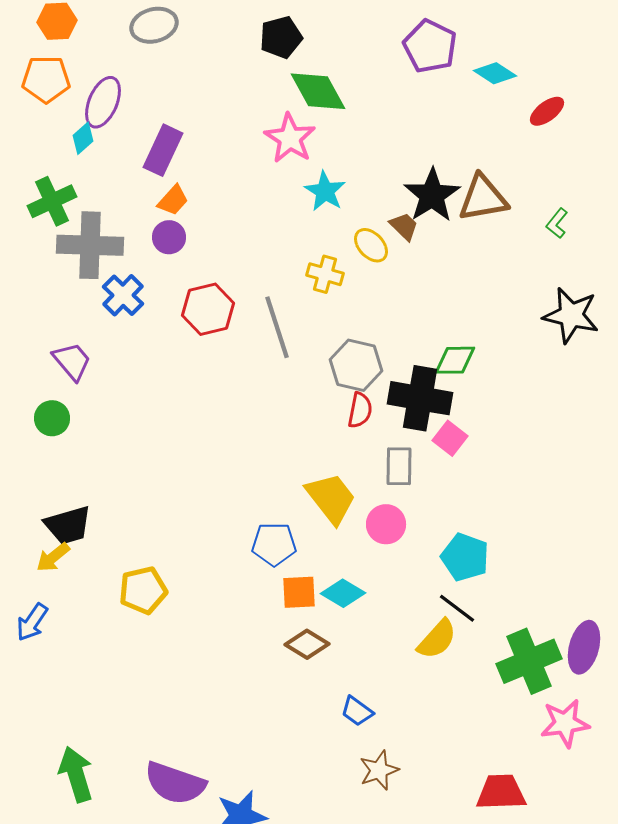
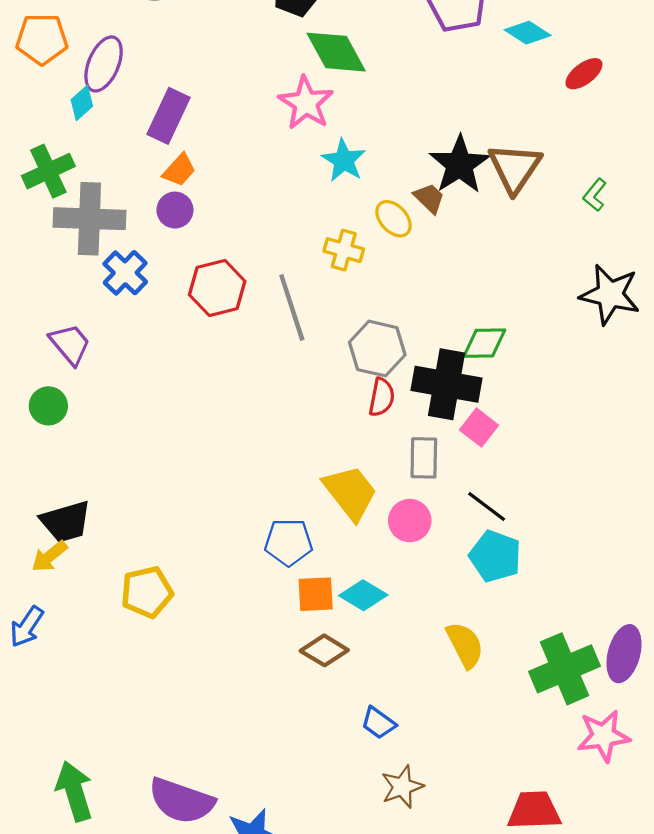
brown triangle: (483, 198) -> (515, 168), turned -46
black line: (457, 608) -> (487, 507), moved
yellow semicircle: (437, 639) -> (465, 645), turned -69

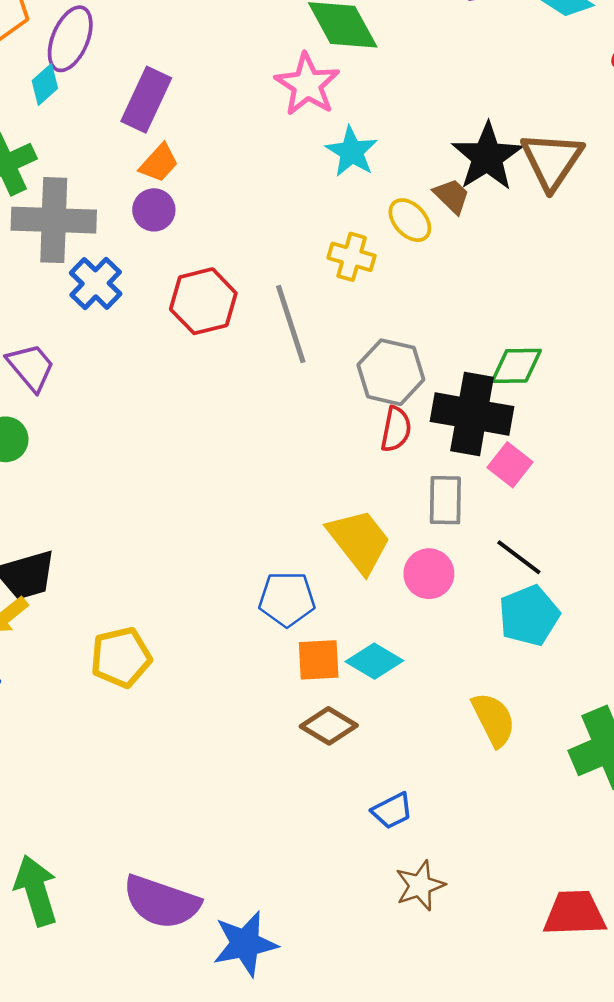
cyan pentagon: (495, 556) -> (529, 616), turned 30
blue trapezoid: (378, 723) -> (392, 811), turned -63

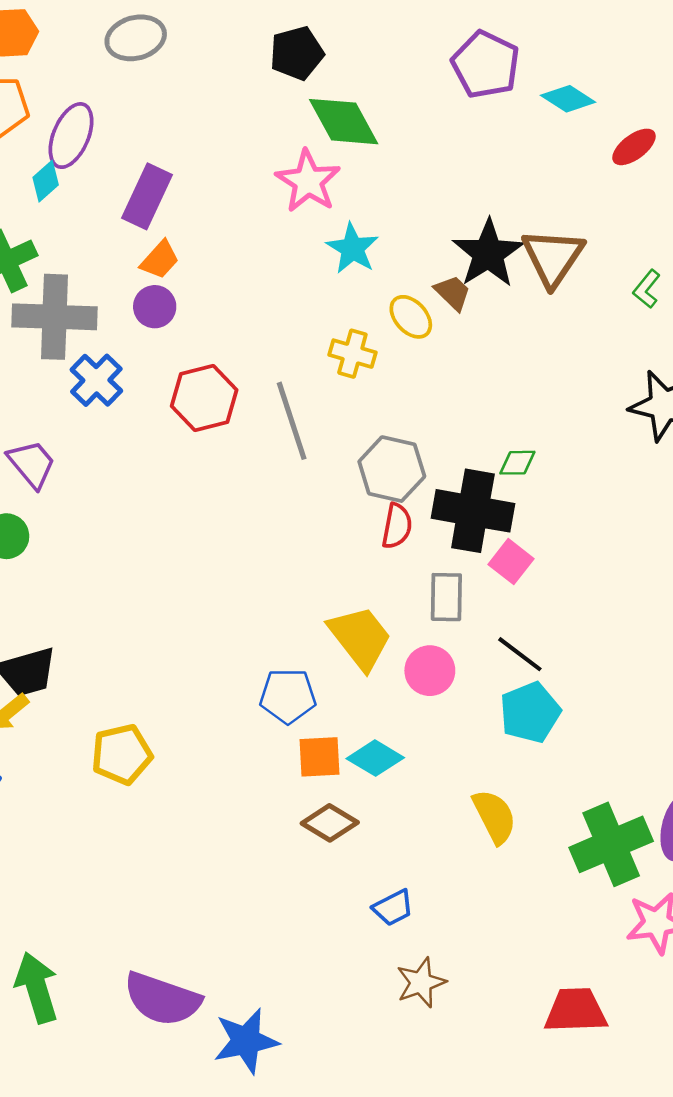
green diamond: (516, 366) -> (517, 463), size x0.7

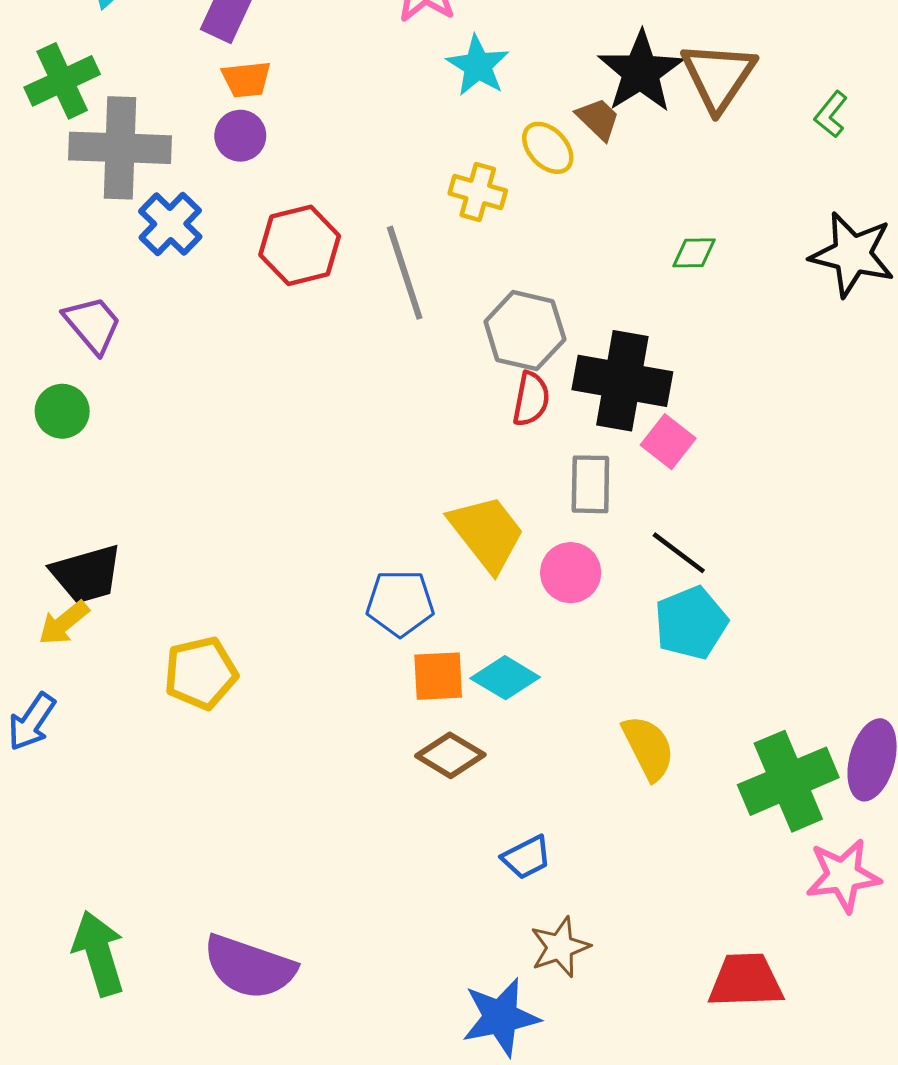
orange trapezoid: (160, 260) -> (246, 79), turned 42
green diamond: (517, 463) -> (694, 253), moved
blue star: (246, 1041) -> (501, 1017), moved

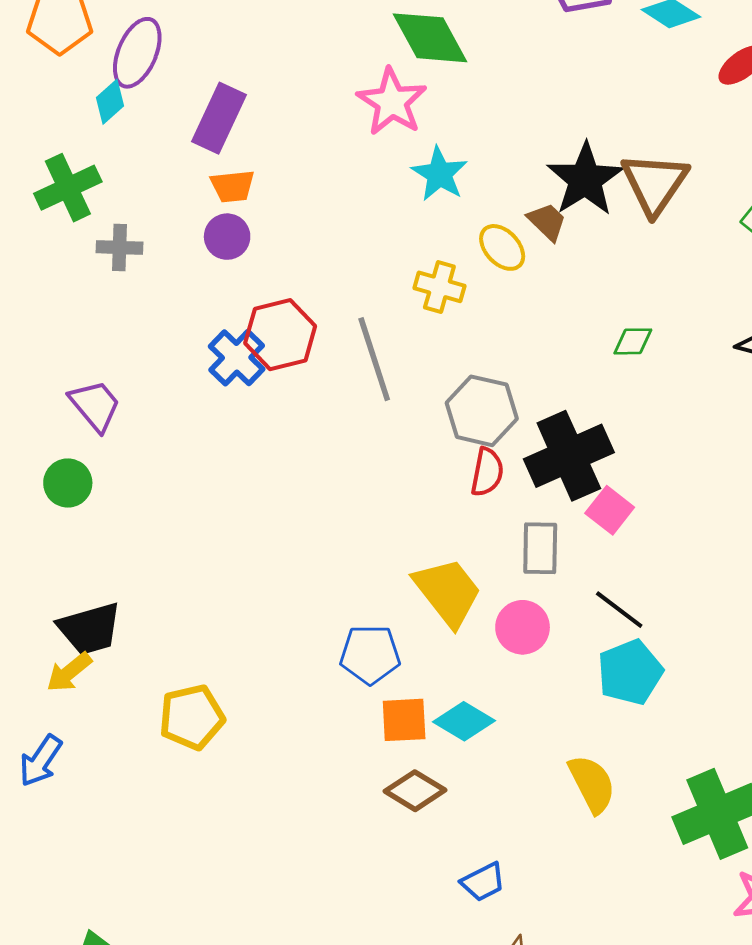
gray cross: (120, 148) -> (120, 247), size x0.5
blue cross: (170, 224) -> (237, 358), moved
black cross: (622, 381) -> (569, 456), turned -34

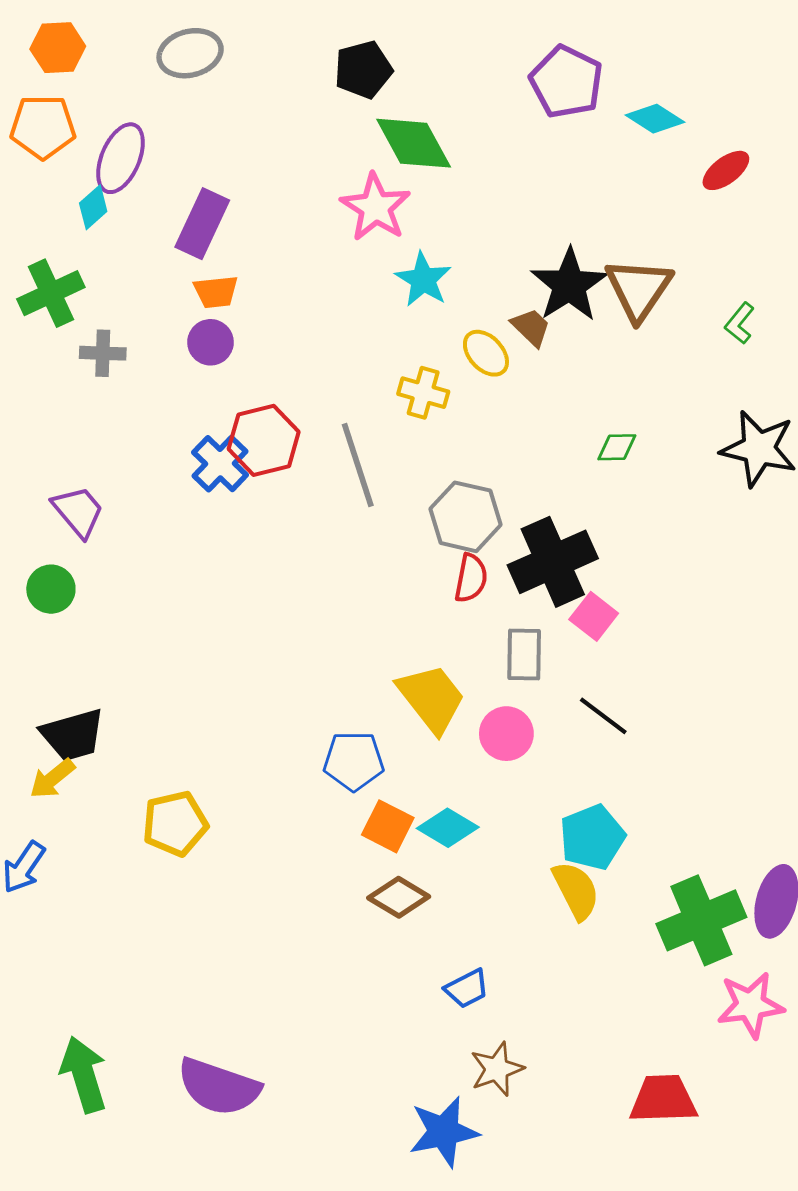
cyan pentagon: (630, 672) -> (592, 837), moved
orange square: (404, 720) -> (388, 826), turned 30

